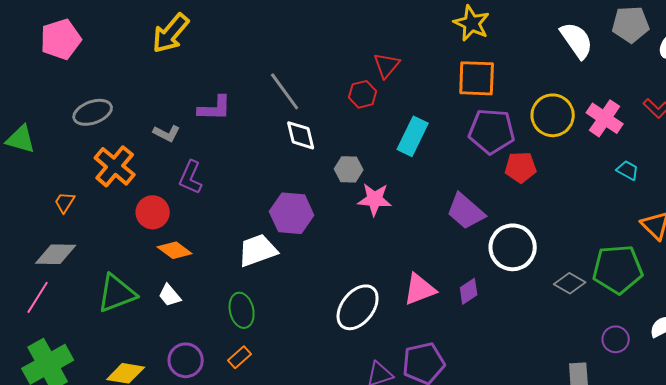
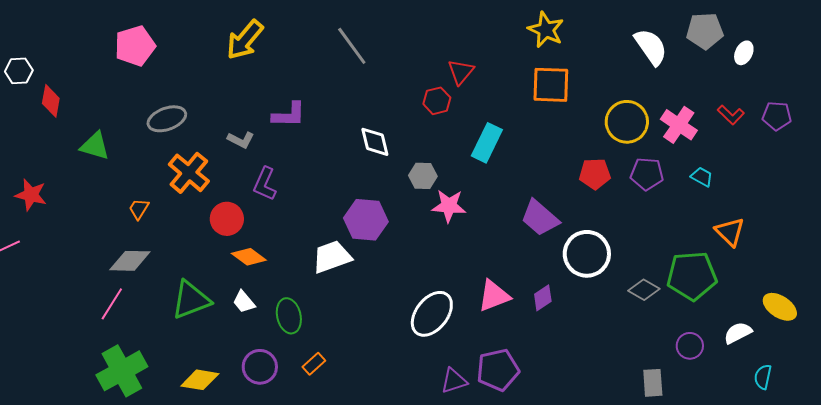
gray line: (285, 91) -> (352, 46), moved
purple pentagon: (492, 131) -> (647, 174), moved, size x0.7
green ellipse: (242, 310) -> (289, 316), moved

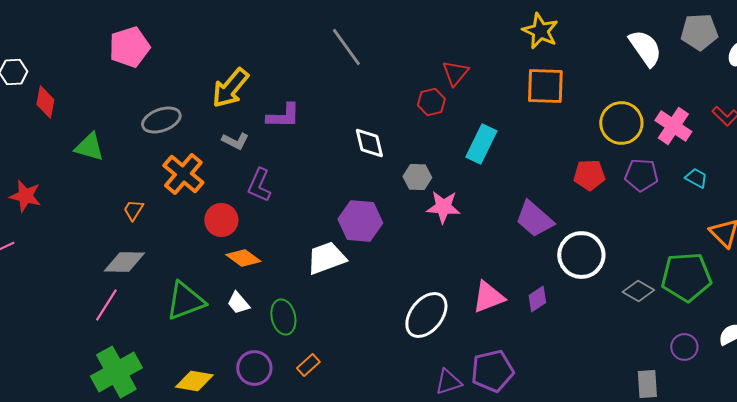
yellow arrow: (245, 40) -> (230, 88), moved

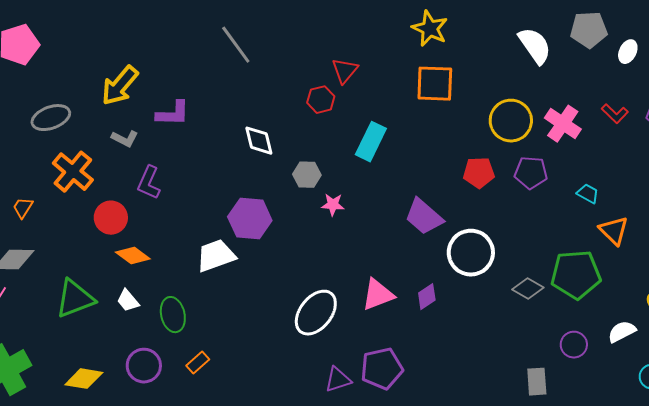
cyan trapezoid: (696, 178) -> (588, 194), moved
pink star: (443, 207) -> (333, 205), size x0.7

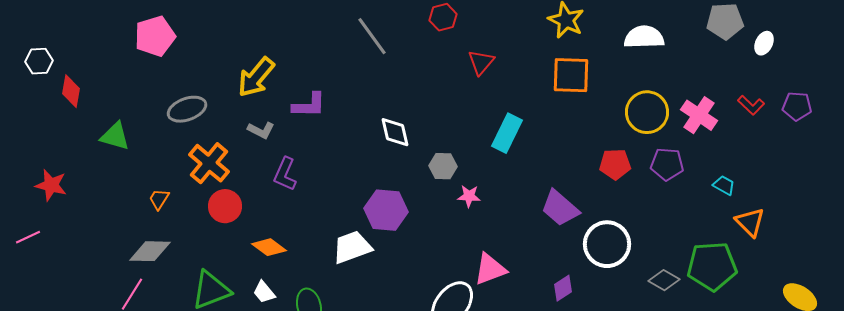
white semicircle: (535, 46) -> (644, 37), moved, turned -57
red hexagon: (321, 100) -> (443, 17), moved
red circle: (111, 218) -> (225, 206), moved
pink triangle: (378, 295) -> (490, 269), moved

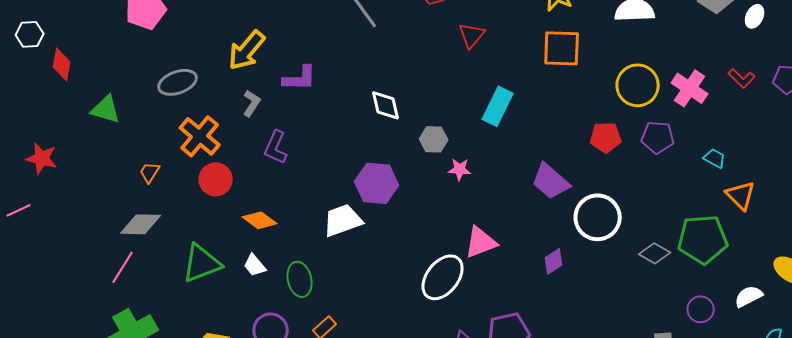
gray L-shape: (261, 130) -> (252, 103), turned -84

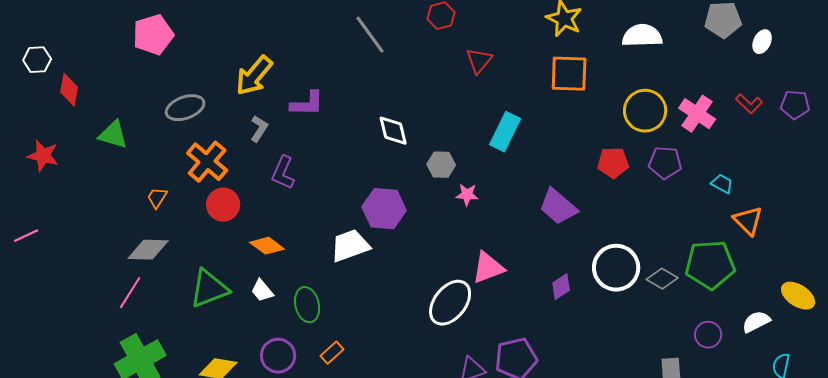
red star: (42, 158) -> (43, 156), moved
white circle: (598, 217) -> (616, 268), moved

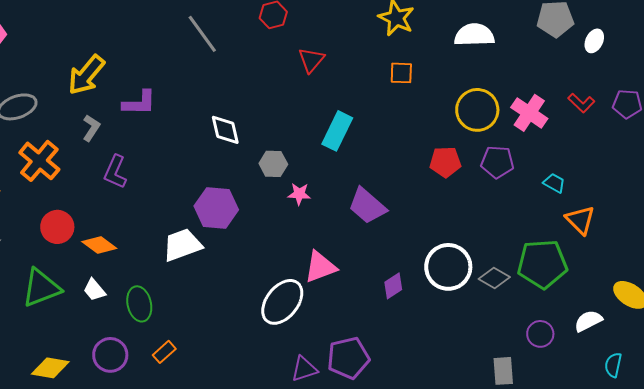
orange square: (569, 74) -> (401, 73), size x0.6
red circle: (223, 205) -> (57, 227), moved
purple trapezoid: (558, 207) -> (367, 206), moved

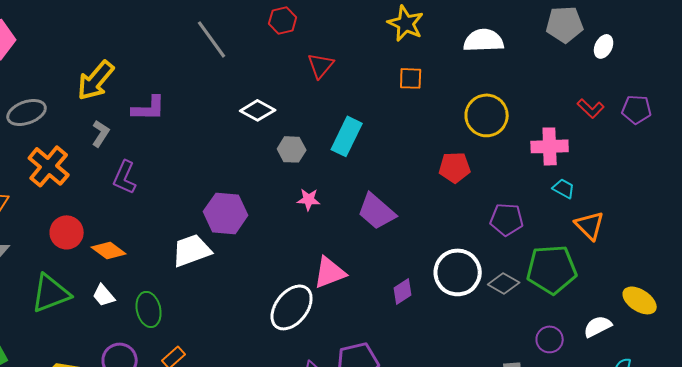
pink cross: (529, 113) -> (550, 146), moved, turned -36
white diamond: (225, 130) -> (258, 110), moved, turned -48
purple pentagon: (497, 162) -> (507, 219), moved
gray hexagon: (273, 164) -> (292, 149), moved

